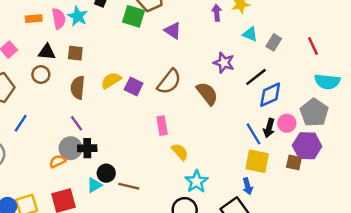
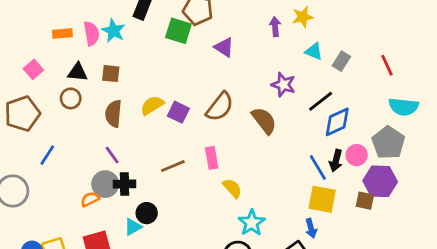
brown line: (129, 186) -> (173, 166), moved, turned -36

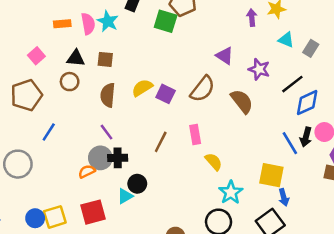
purple triangle: (224, 47) -> (225, 56), moved
brown line: (173, 166) -> (161, 142), turned -40
yellow square: (322, 199) -> (271, 175), moved

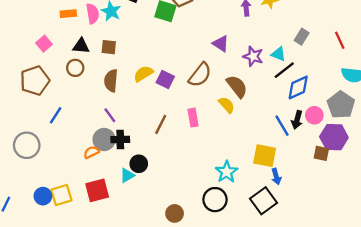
cyan triangle: (286, 40) -> (279, 54), moved
yellow semicircle: (214, 162) -> (227, 105), moved

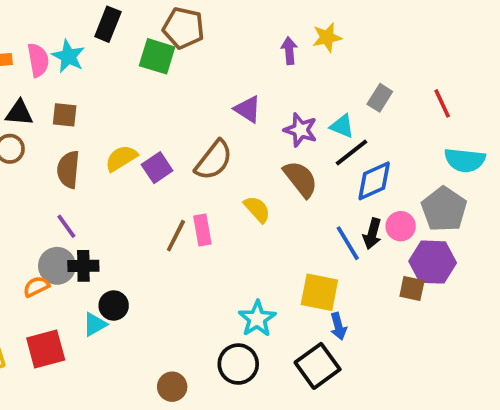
purple square: (165, 79) -> (157, 168), turned 30
brown semicircle: (237, 86) -> (301, 179), moved
brown line: (161, 124) -> (176, 236), moved

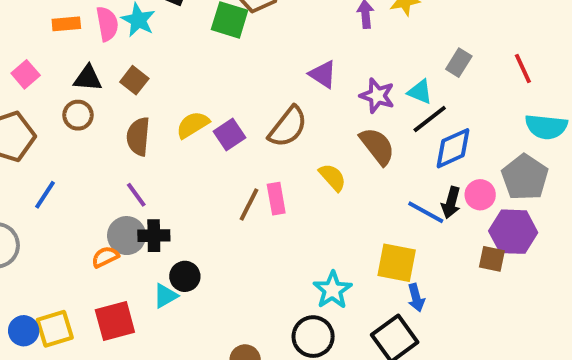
brown square: (65, 115) -> (134, 80), turned 32
blue line: (348, 243) -> (426, 212), turned -30

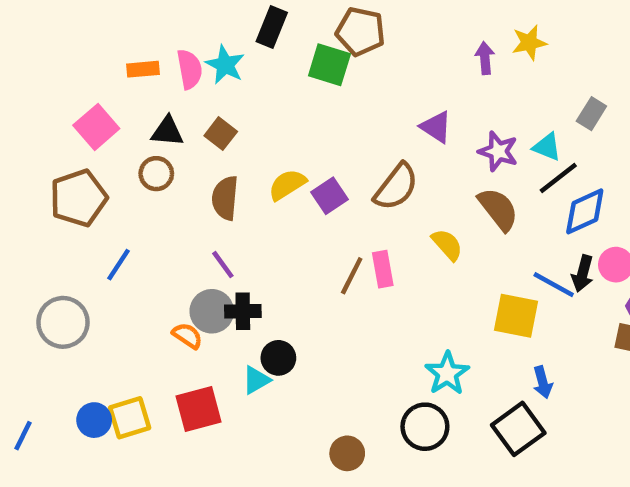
pink square: (26, 74) -> (96, 127), size x1.4
orange semicircle: (105, 257) -> (187, 336), turned 60
yellow square: (397, 263) -> (516, 316), moved

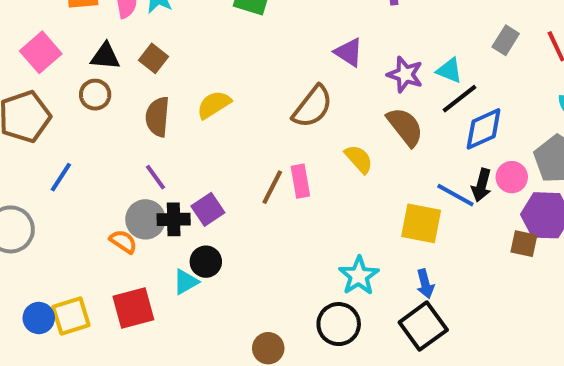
gray rectangle: (591, 114) -> (506, 40), moved
purple square: (329, 196) -> (208, 209), moved
blue arrow: (543, 382) -> (425, 284), moved

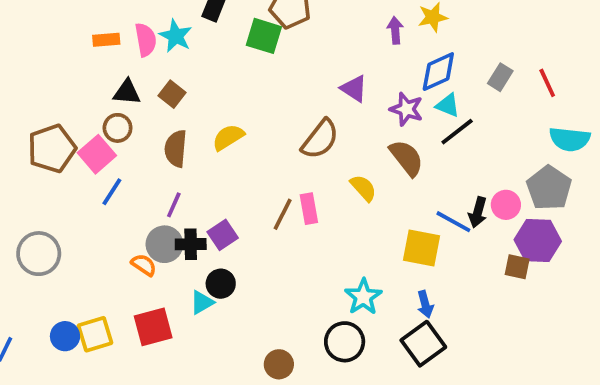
pink square: (41, 52) -> (97, 154), moved
blue diamond: (484, 129) -> (438, 72), moved
blue line: (61, 177) -> (112, 192), moved
purple line: (156, 177) -> (174, 205), turned 60

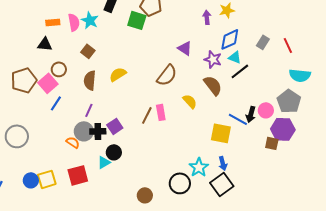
black triangle: (127, 92) -> (45, 44), moved
cyan star: (363, 297) -> (199, 167), moved

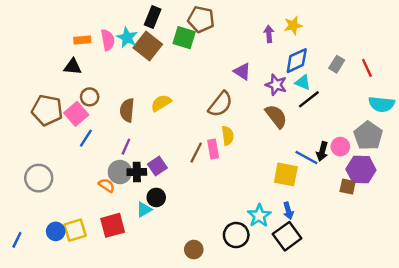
brown square: (88, 51) -> (148, 46), moved, size x1.6
brown pentagon: (24, 80) -> (47, 110), turned 30
yellow semicircle: (190, 101) -> (228, 136), moved, turned 35

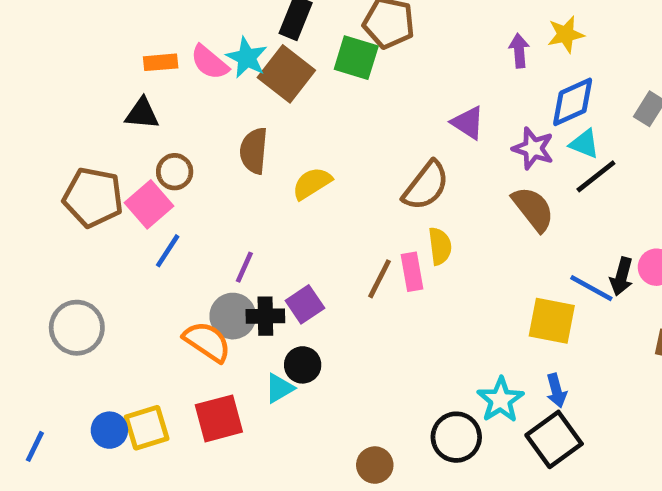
pink semicircle: (108, 40) -> (210, 62), turned 140
brown semicircle: (127, 110) -> (254, 151), moved
orange semicircle: (107, 185) -> (207, 342), size x1.5

